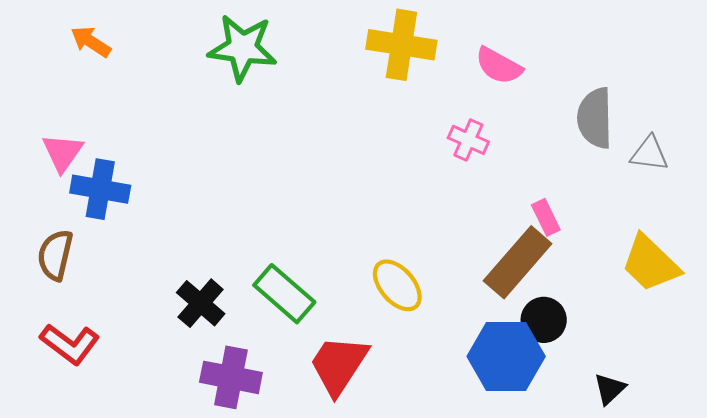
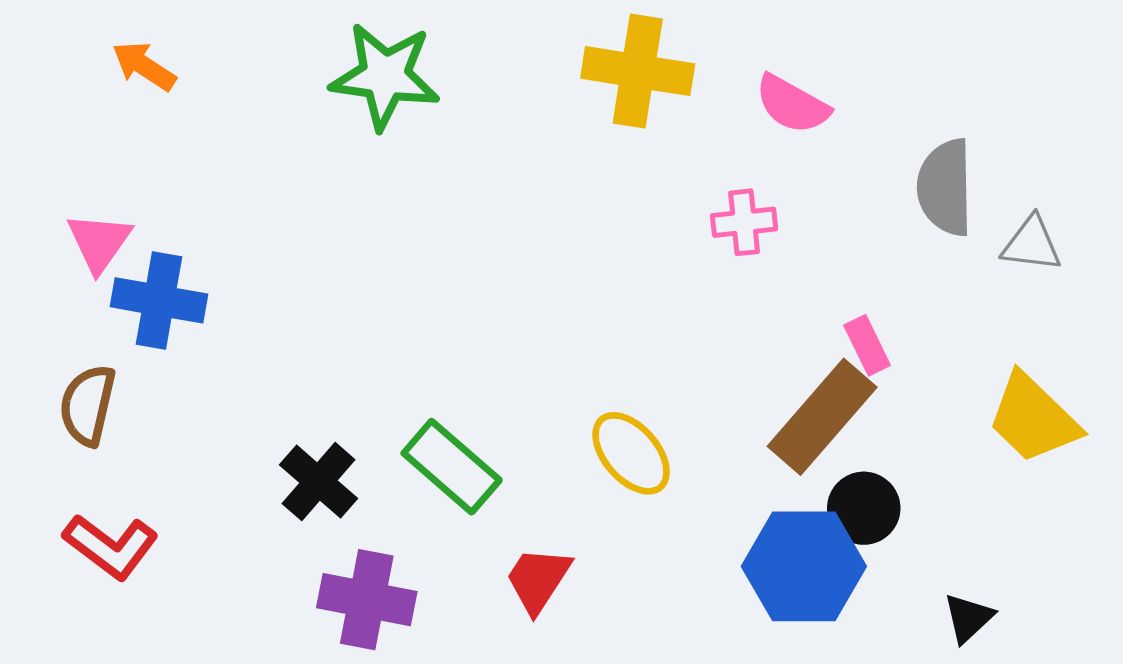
pink cross: (468, 140) -> (744, 222), turned -30
red trapezoid: (339, 365) -> (538, 580), size x0.7

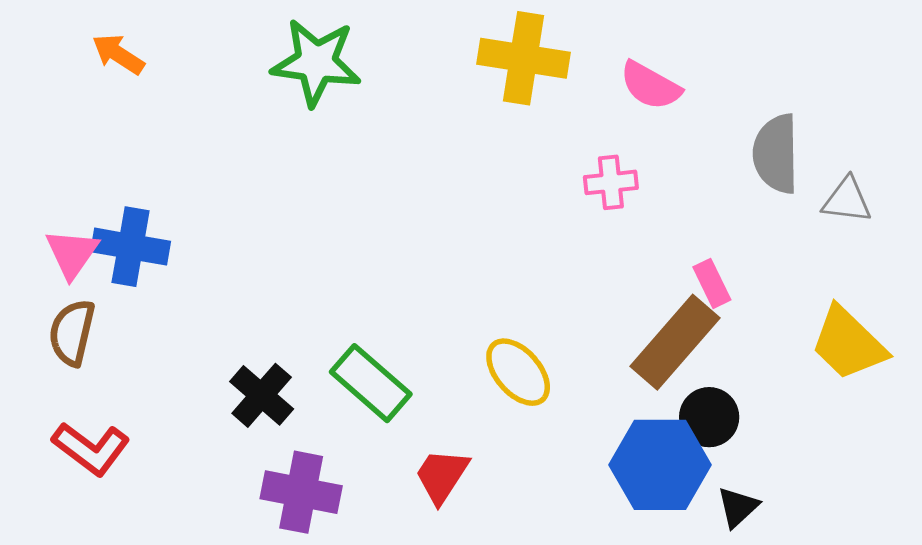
pink triangle: (99, 242) -> (72, 253), moved
black triangle: (968, 618) -> (738, 507), moved

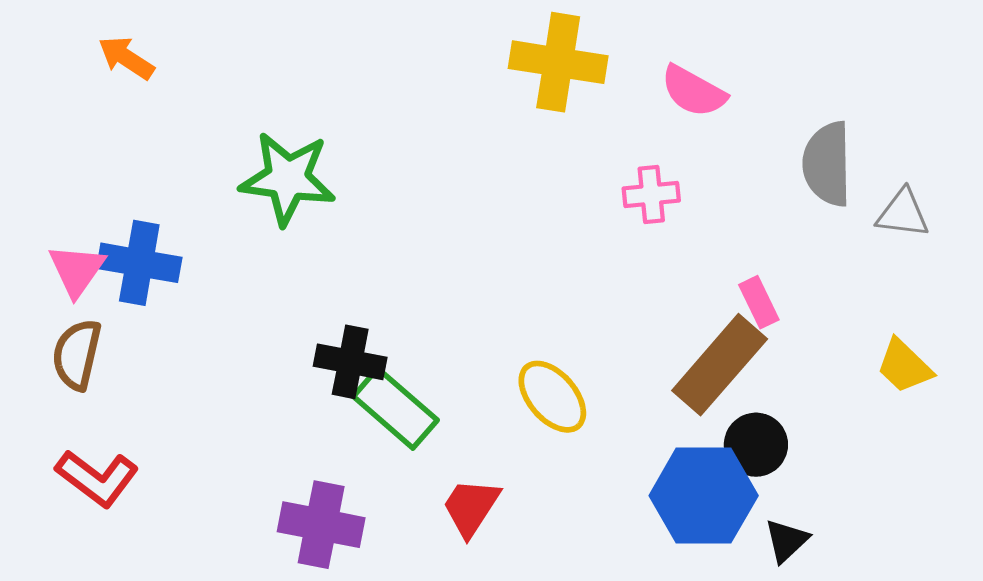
green star: (316, 62) -> (288, 179), moved
yellow trapezoid: (848, 343) -> (904, 366), size x0.7
black cross: (262, 395) -> (350, 362), moved, turned -30

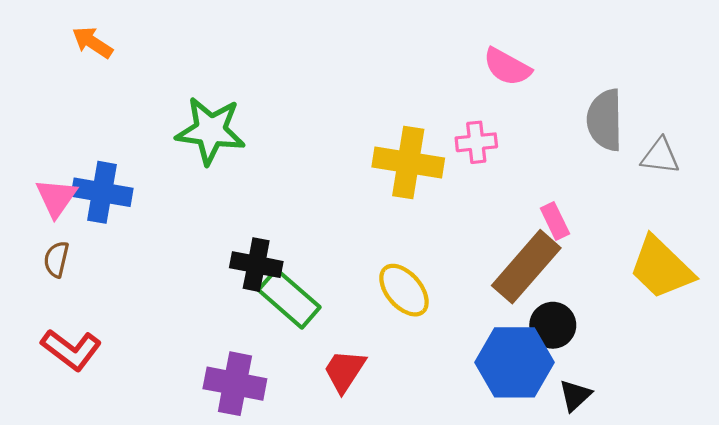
yellow cross: (558, 62) -> (408, 163), moved
brown semicircle: (77, 354) -> (56, 259), size x0.7
yellow trapezoid: (904, 366) -> (661, 268), size x1.6

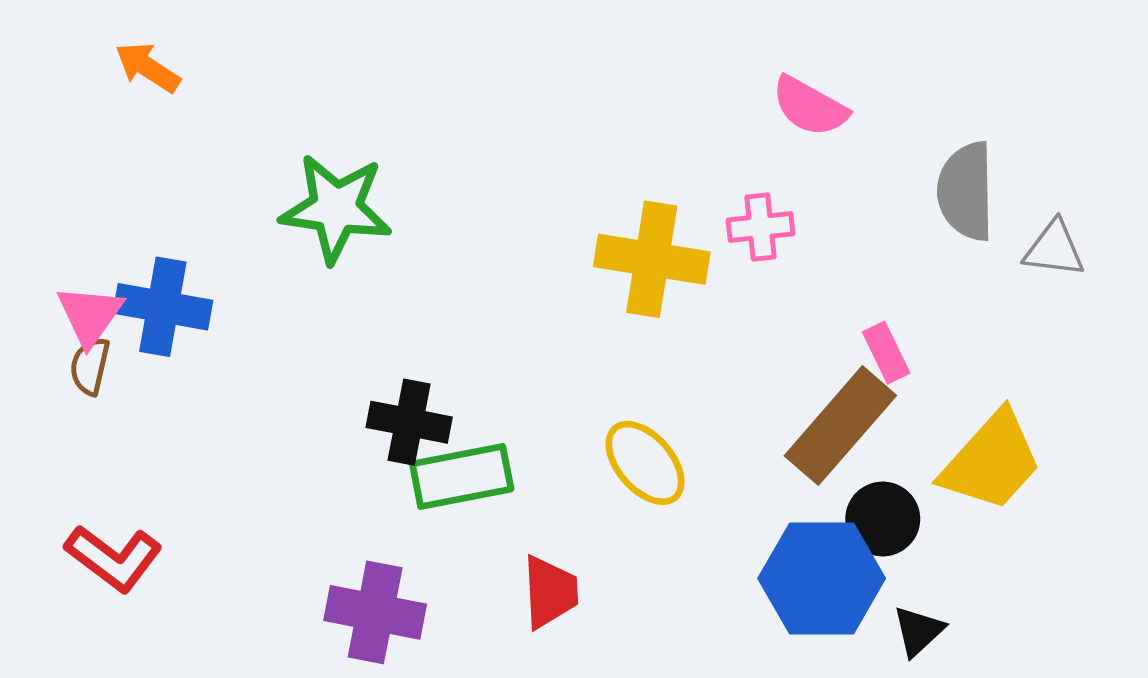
brown semicircle: (56, 259) -> (90, 366), moved
yellow trapezoid: (661, 268) -> (991, 461), moved, turned -92
green rectangle: (289, 299) -> (462, 477), turned -52
red trapezoid: (344, 371) -> (550, 592), turned 144

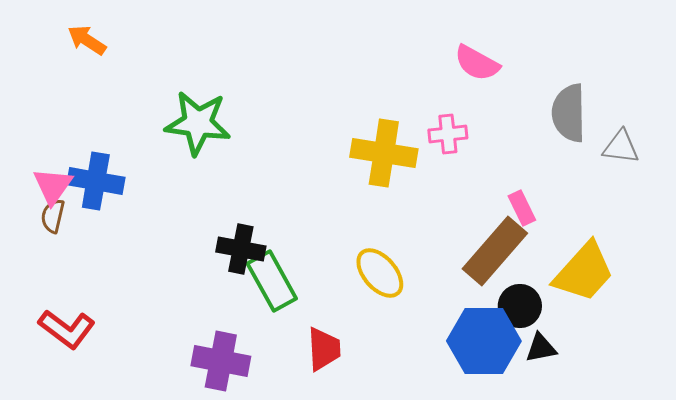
green rectangle: (462, 477) -> (272, 281), turned 72
black triangle: (918, 631) -> (541, 348), moved, turned 32

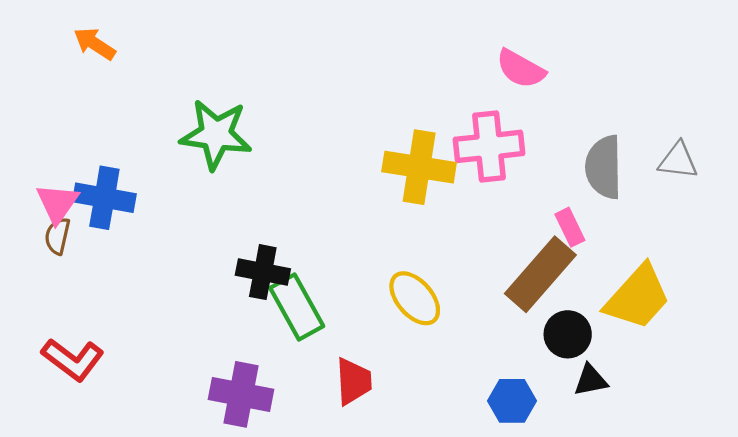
gray semicircle: (569, 113) -> (604, 167), moved
pink cross: (448, 134) -> (489, 146), size x1.6
blue hexagon: (484, 341) -> (512, 401), moved, size x0.6

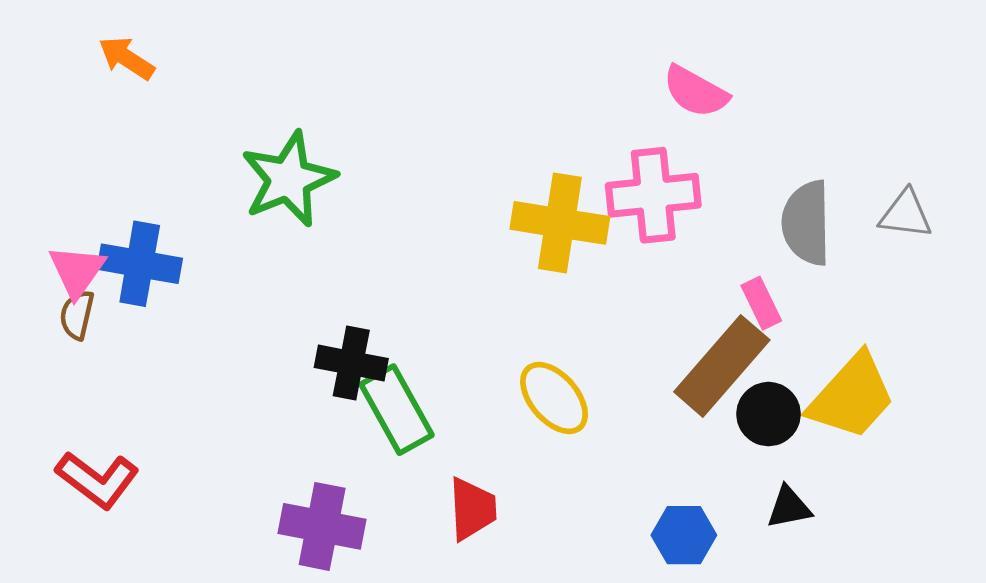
green star: (216, 134) -> (289, 179), turned -30
black circle: (568, 334) -> (768, 414), moved

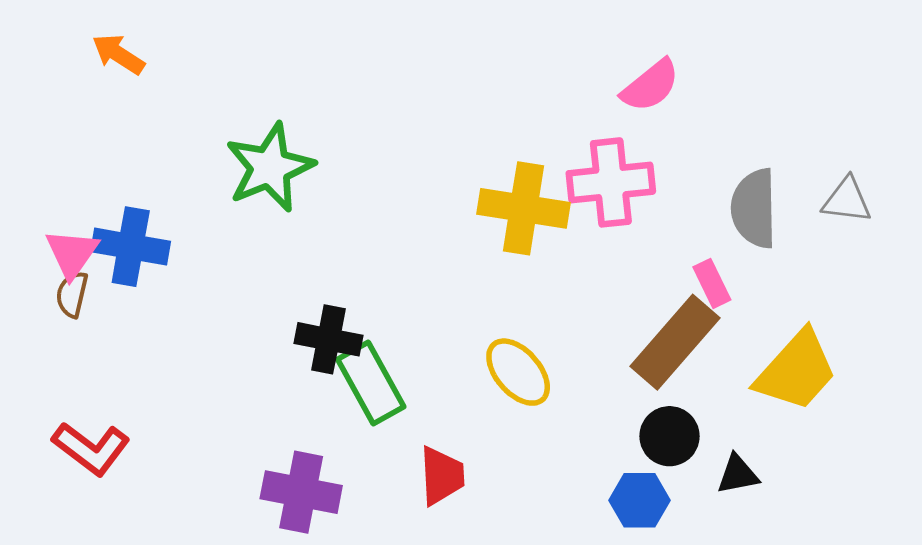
pink semicircle: (696, 92) -> (650, 86), turned -68
black circle: (768, 414) -> (670, 436), moved

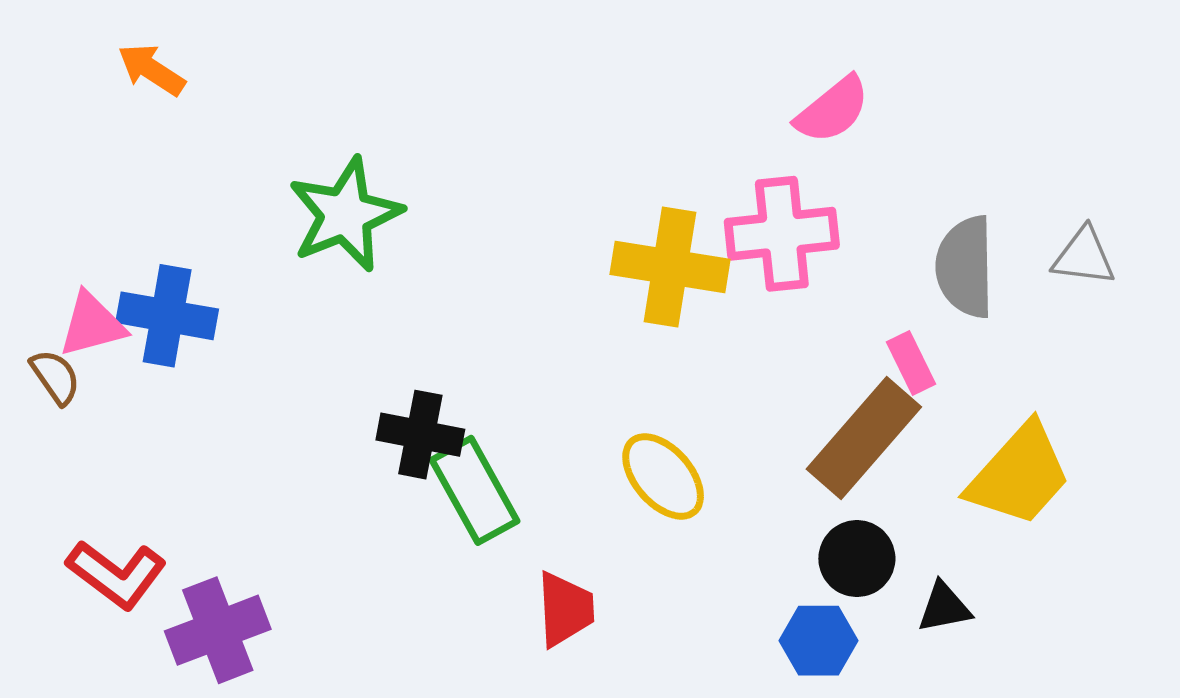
pink triangle: (72, 253) -> (92, 325), turned 40
brown semicircle: (72, 294) -> (55, 377), moved, turned 132
purple cross: (301, 492) -> (218, 630), moved, turned -32

